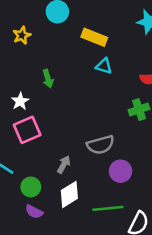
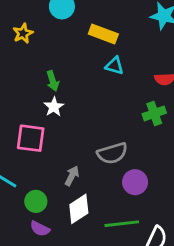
white star: (20, 101) -> (54, 107), moved
pink square: (27, 130) -> (31, 138), turned 32

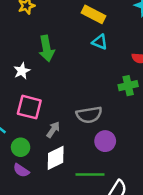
green arrow: (53, 81) -> (47, 49), size x1.5
white star: (54, 107) -> (22, 71), moved
pink square: (31, 138) -> (29, 107), moved

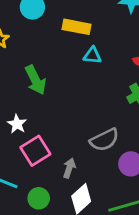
white star: (22, 71) -> (17, 124), moved
pink square: (29, 107) -> (35, 151), turned -30

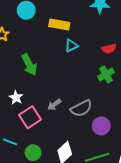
cyan triangle: (92, 55) -> (71, 46), turned -32
gray arrow: (69, 168) -> (54, 105), moved, turned -144

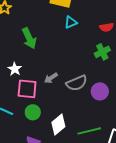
pink square: (30, 117) -> (27, 89), turned 35
purple circle: (101, 126) -> (100, 91), moved
green circle: (33, 153) -> (33, 112), moved

